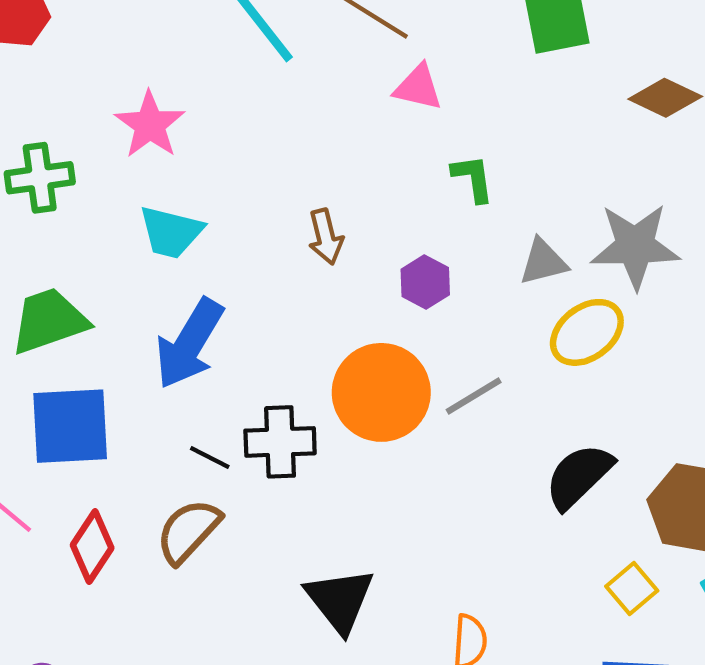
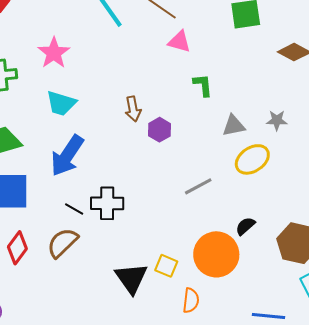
gray star: (635, 246) -> (277, 120), size x0.5
purple hexagon: (425, 282) -> (159, 130), moved
orange circle: (381, 392) -> (216, 254), moved
black semicircle: (579, 476) -> (245, 226), size x0.6
yellow square: (632, 588) -> (166, 266), moved, turned -30

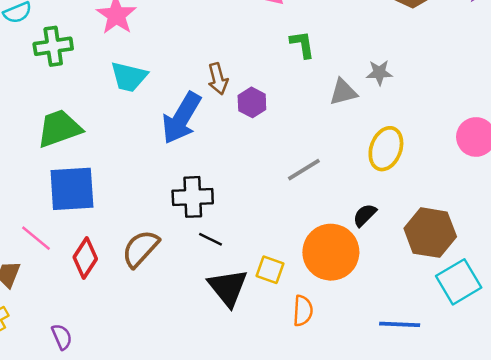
gray star: (277, 120) -> (379, 73), moved
blue arrow: (67, 156) -> (181, 118), moved
yellow ellipse: (252, 159) -> (386, 149), moved, turned -32
black line: (74, 209) -> (211, 239), moved

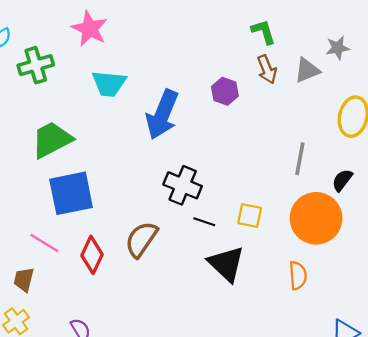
brown arrow: (218, 79) -> (267, 69), moved
gray line: (304, 170) -> (300, 159), moved, turned -40
black cross: (193, 197) -> (183, 185), turned 33
yellow square: (270, 270) -> (250, 216), moved

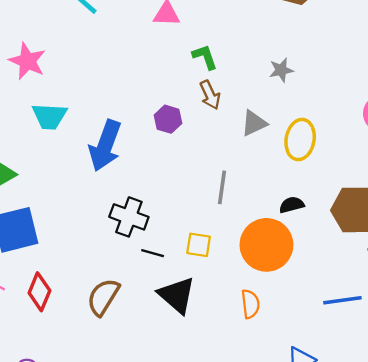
gray triangle: (307, 70) -> (254, 123), moved
gray line: (300, 159) -> (222, 187), moved
black semicircle: (342, 180) -> (292, 205), turned 40
brown semicircle: (141, 239) -> (103, 297), moved

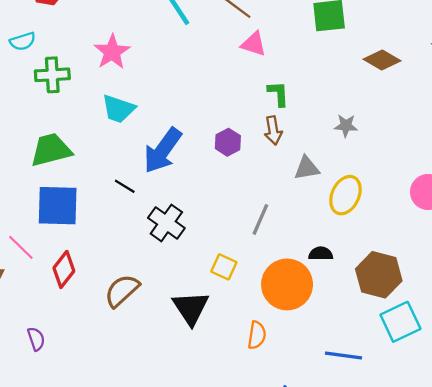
black line: (153, 253) -> (125, 186), moved

